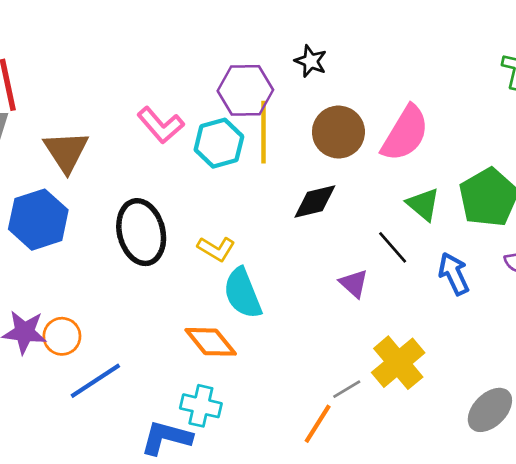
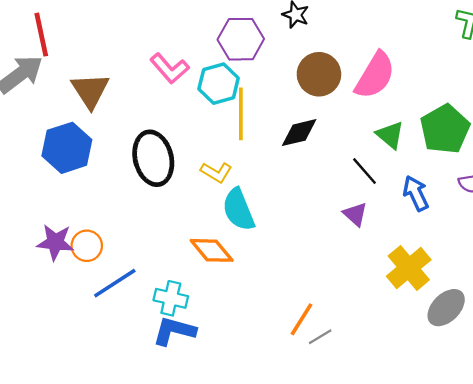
yellow line: (263, 132) -> (241, 114), moved
purple triangle: (354, 283) -> (355, 214), moved
yellow cross: (398, 363) -> (409, 268), moved
gray line: (347, 389) -> (320, 337), moved
cyan cross: (201, 406) -> (171, 298), moved

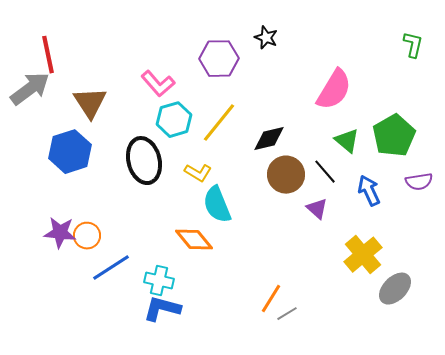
brown circle: (319, 74) -> (286, 175), moved
cyan hexagon: (219, 84) -> (174, 120), moved
yellow line: (241, 114) -> (219, 123), turned 39

